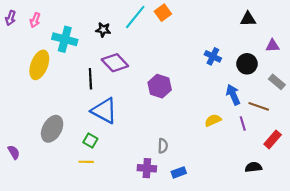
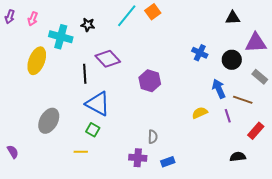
black star: (103, 30) -> (88, 25), moved
purple triangle: (273, 46) -> (256, 43), size x1.6
green square: (90, 141) -> (93, 130), moved
purple semicircle: (14, 152) -> (13, 152), moved

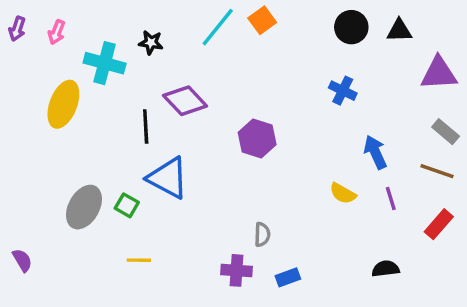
black circle: (232, 60) -> (351, 27), moved
brown line: (243, 100) -> (437, 171), moved
yellow semicircle: (200, 113) -> (343, 193), turned -126
green square: (93, 130) -> (127, 205), moved
black semicircle: (238, 157) -> (386, 269), moved

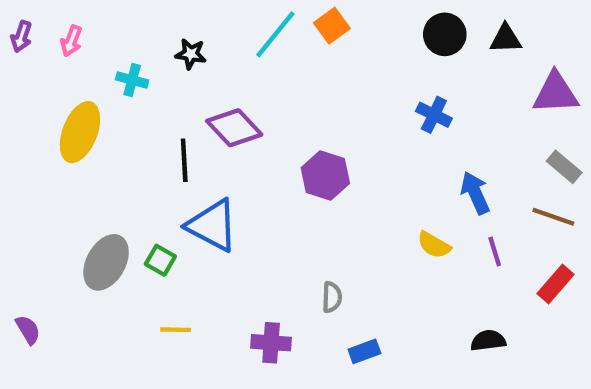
cyan cross: (105, 63) -> (132, 80), size x0.6
purple cross: (236, 270) -> (271, 343), moved

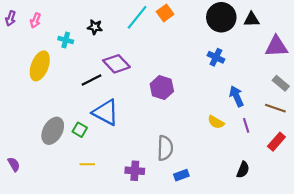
black circle: (445, 34) -> (221, 17), size x1.4
black line: (184, 160) -> (92, 80), turned 66
gray semicircle: (332, 297) -> (165, 148), size x1.6
black semicircle: (488, 341) -> (243, 170), turned 119

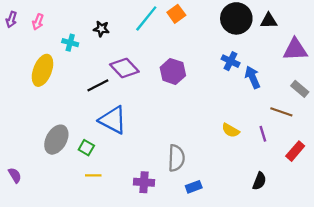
purple hexagon: (162, 88) -> (173, 71), moved
blue arrow: (236, 96) -> (252, 77), moved
brown line: (275, 108) -> (281, 112), moved
green square: (80, 130) -> (86, 148), moved

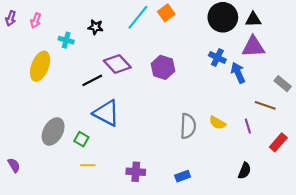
purple triangle: (295, 50) -> (253, 47), moved
gray semicircle: (176, 158) -> (188, 126), moved

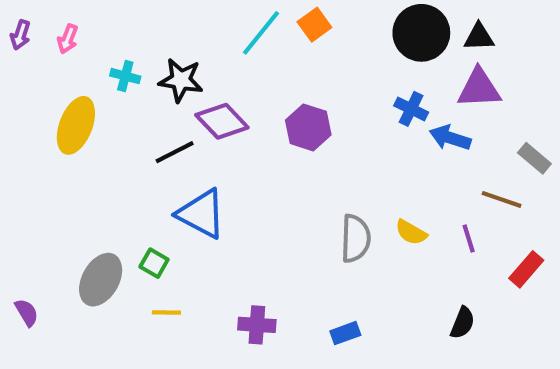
black star: (96, 27) -> (181, 80), moved, size x1.5
blue arrow: (238, 73) -> (450, 138), turned -48
gray ellipse: (53, 131) -> (101, 280), moved

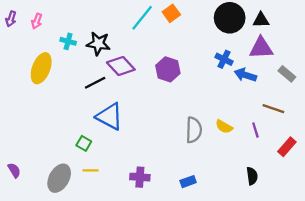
gray rectangle: (534, 158) -> (287, 74), moved
gray ellipse: (101, 280) -> (59, 178), moved
black semicircle: (462, 323) -> (252, 176), turned -30

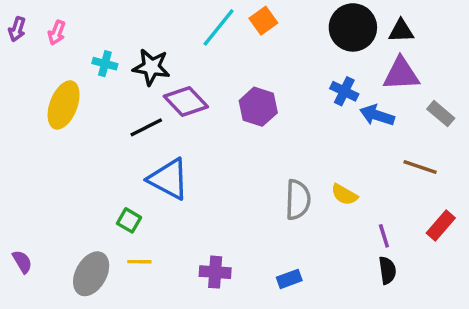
purple line: (255, 130) -> (384, 236), moved

